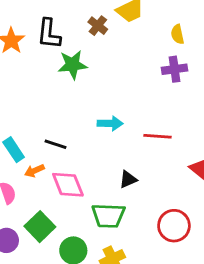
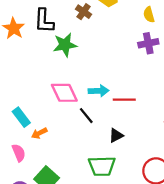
red line: (158, 136) -> (124, 100), moved
black line: (56, 144) -> (86, 116), moved, turned 36
pink diamond: (68, 185) -> (64, 93), moved

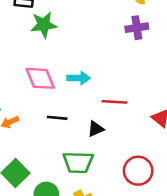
red line: (124, 100) -> (115, 102), moved
black line: (86, 116) -> (57, 118), moved, turned -48

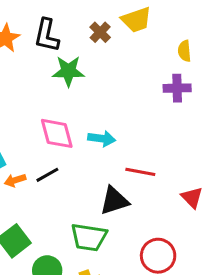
black line: (57, 118) -> (47, 175), moved, turned -42
black triangle: (96, 129) -> (114, 201), size x1.5

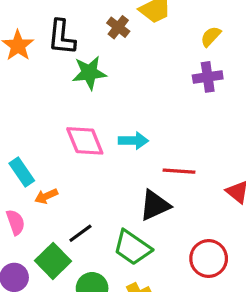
yellow semicircle: (184, 51) -> (211, 36), turned 55
black line: (47, 175) -> (80, 233), moved
green trapezoid: (89, 237) -> (132, 248), turned 33

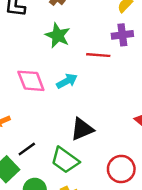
green star: (89, 73) -> (58, 35), moved, turned 30
cyan arrow: (133, 141) -> (67, 81), turned -30
red line: (179, 171) -> (98, 55), moved

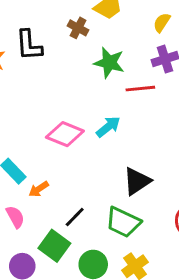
green star: (58, 35) -> (109, 63), moved
pink diamond: (31, 81) -> (65, 134), turned -36

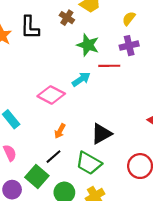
cyan arrow: (108, 127) -> (81, 79), moved
orange arrow: (39, 189) -> (60, 131), moved, turned -32

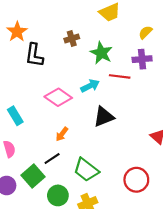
brown cross: (67, 18) -> (72, 39), moved, turned 32
black L-shape: (30, 27) -> (34, 55), moved
black triangle: (101, 134) -> (104, 117), moved

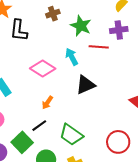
cyan arrow: (90, 86) -> (72, 57), turned -90

